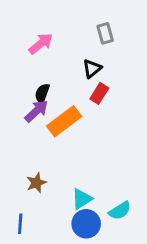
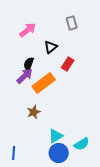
black triangle: (92, 69) -> (51, 47), moved
brown star: (36, 183) -> (34, 112), moved

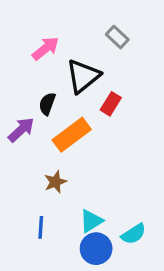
gray rectangle: (72, 23) -> (117, 37), turned -32
black triangle: (51, 47) -> (83, 76), size x1.6
purple arrow: (25, 76) -> (21, 130), moved
blue line: (14, 153) -> (41, 227), moved

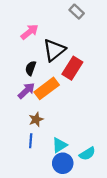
gray rectangle: (117, 37) -> (77, 12), moved
red rectangle: (111, 104) -> (72, 68), size x1.5
purple arrow: (21, 130) -> (26, 91), moved
blue line: (41, 227) -> (31, 141), moved

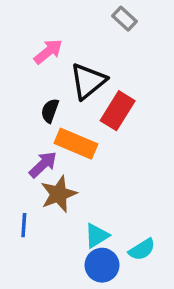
orange rectangle: (47, 88) -> (76, 144), turned 60
purple arrow: (26, 91) -> (43, 164), moved
brown star: (36, 119) -> (59, 194), size x1.5
blue line: (31, 141) -> (24, 225), moved

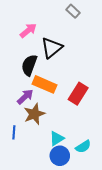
black semicircle: (50, 111) -> (29, 65), size x1.5
red rectangle: (118, 111) -> (78, 94), moved

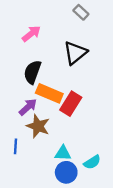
black triangle: (52, 48) -> (75, 53), moved
red rectangle: (78, 94) -> (71, 104), moved
brown star: (34, 114) -> (38, 126), turned -30
cyan triangle: (57, 138) -> (63, 153), turned 35

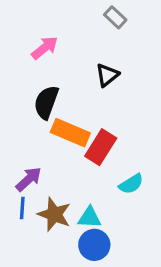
black triangle: (75, 53) -> (107, 75), size x0.7
purple arrow: (28, 107) -> (29, 179), moved
brown star: (38, 126) -> (54, 214), moved
cyan semicircle: (92, 162) -> (131, 184), moved

